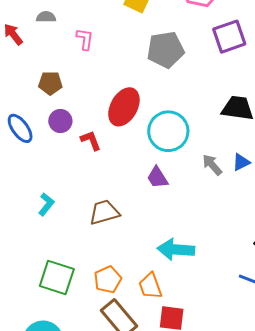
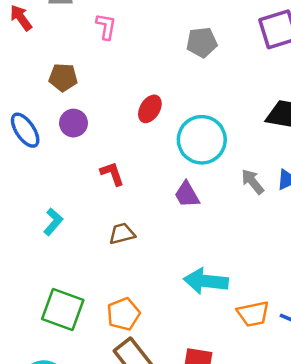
gray pentagon: (166, 50) -> (202, 42), size x0.7
red ellipse: (124, 107) -> (150, 109), size x0.6
red L-shape: (91, 140) -> (112, 174), moved
brown trapezoid: (104, 212) -> (122, 234), size x0.7
orange trapezoid: (150, 286) -> (253, 314), moved, turned -84

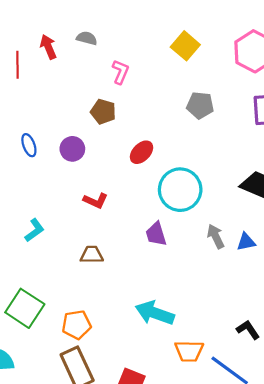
brown pentagon: (63, 77) -> (103, 112), moved
blue ellipse: (25, 130) -> (29, 145), size x0.7
red L-shape: (112, 174) -> (96, 201), turned 120

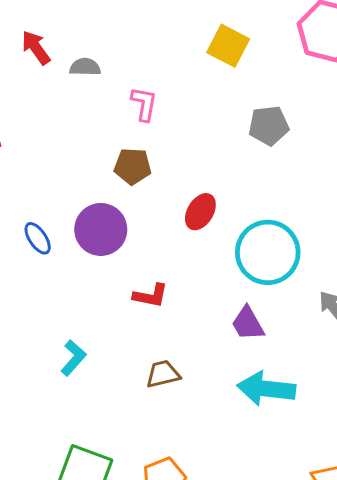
red arrow: (48, 47) -> (36, 48), moved
purple circle: (72, 149) -> (101, 229), size x1.4
cyan arrow: (155, 313) -> (266, 389), moved

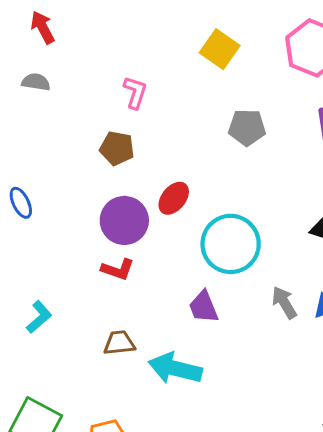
gray semicircle: (85, 67) -> (36, 82), moved
purple circle: (101, 229) -> (124, 220), moved
cyan arrow: (266, 389) -> (175, 368), moved

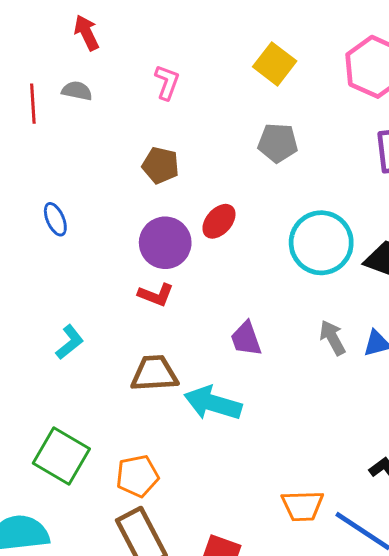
pink L-shape: (135, 92) -> (167, 82), moved
gray pentagon: (247, 127) -> (278, 143), moved
cyan circle: (231, 244) -> (321, 243), moved
brown trapezoid: (119, 343) -> (154, 373), size x1.4

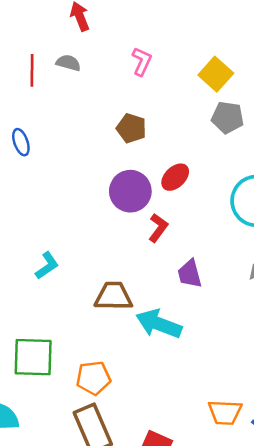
yellow square: (275, 64) -> (216, 74), moved
blue ellipse: (55, 219) -> (21, 142), moved
red L-shape: (156, 295) -> (158, 228), moved, turned -80
green square: (61, 456) -> (33, 357), turned -33

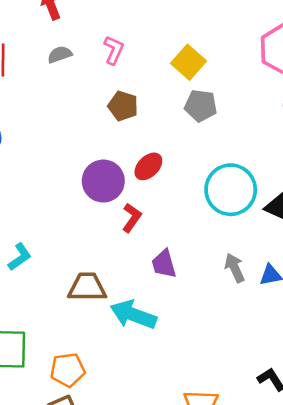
gray semicircle: (68, 63) -> (60, 55), moved, turned -35
brown pentagon: (131, 128) -> (123, 106), moved

